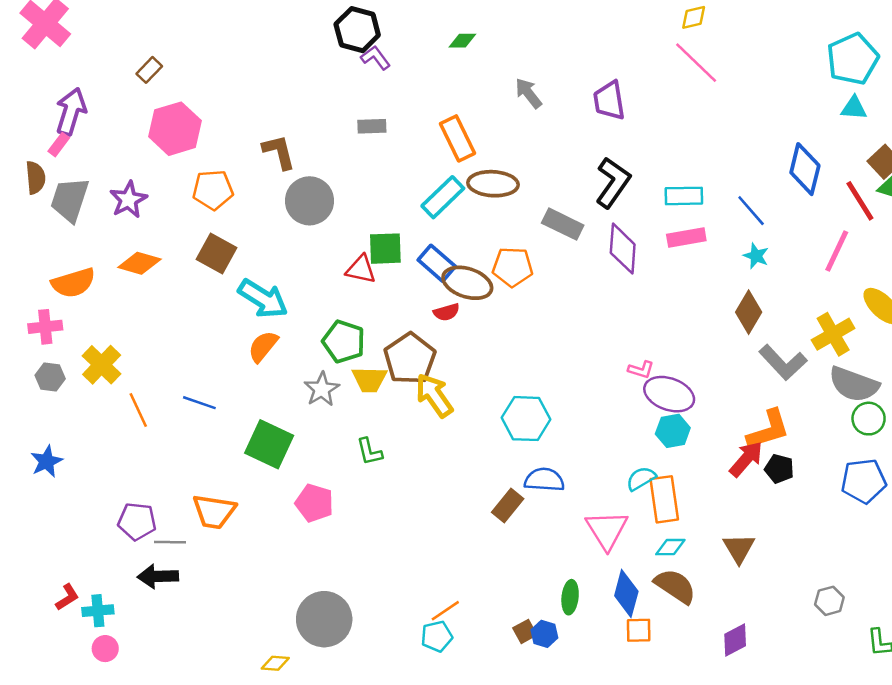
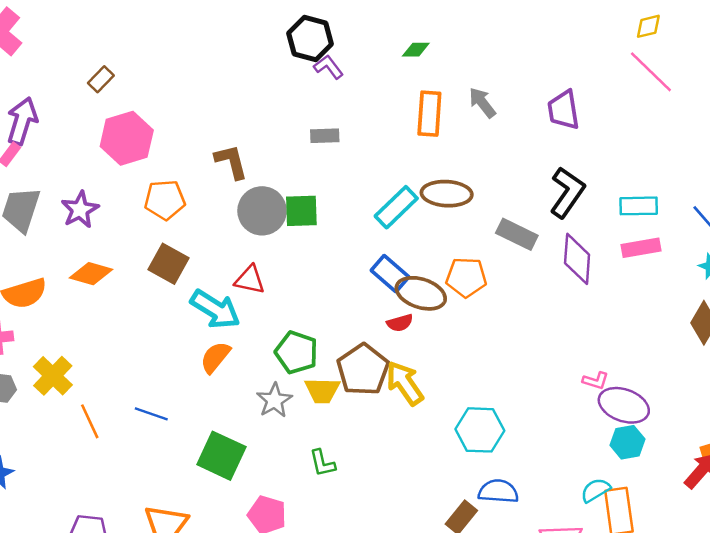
orange rectangle: (458, 138) -> (429, 114), moved, turned 30
green square: (385, 249) -> (301, 211), moved
red triangle: (361, 269) -> (250, 280), moved
yellow arrow: (434, 395) -> (405, 383), moved

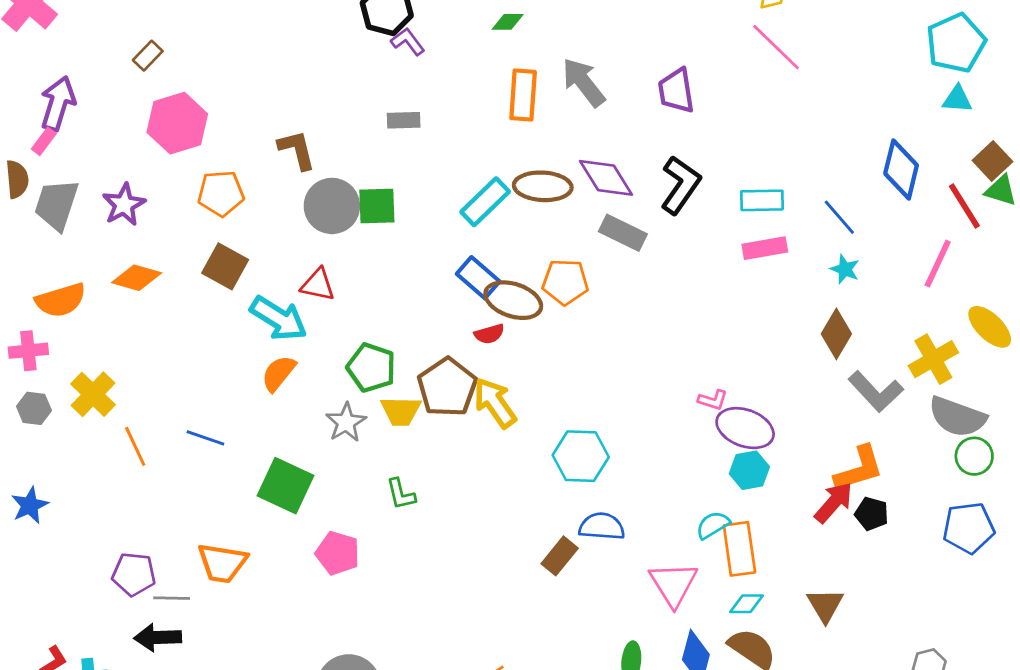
gray arrow: (482, 103) -> (583, 82), size x1.4
purple diamond: (577, 259) -> (606, 178), moved, turned -36

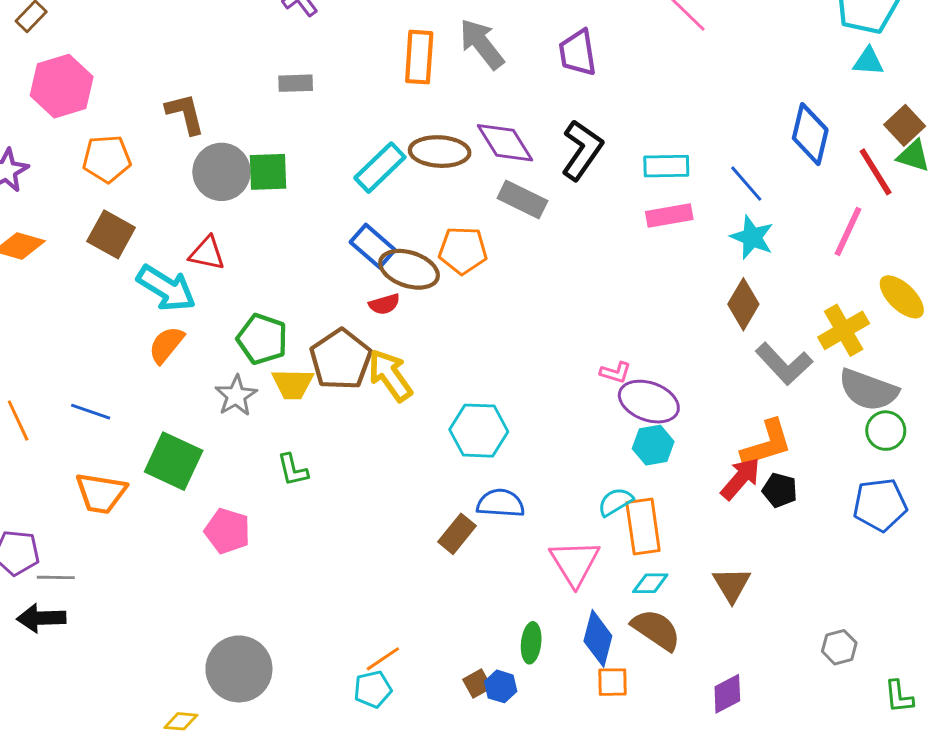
cyan star: (845, 269) -> (752, 237), size x1.4
orange trapezoid: (222, 563) -> (101, 493), moved

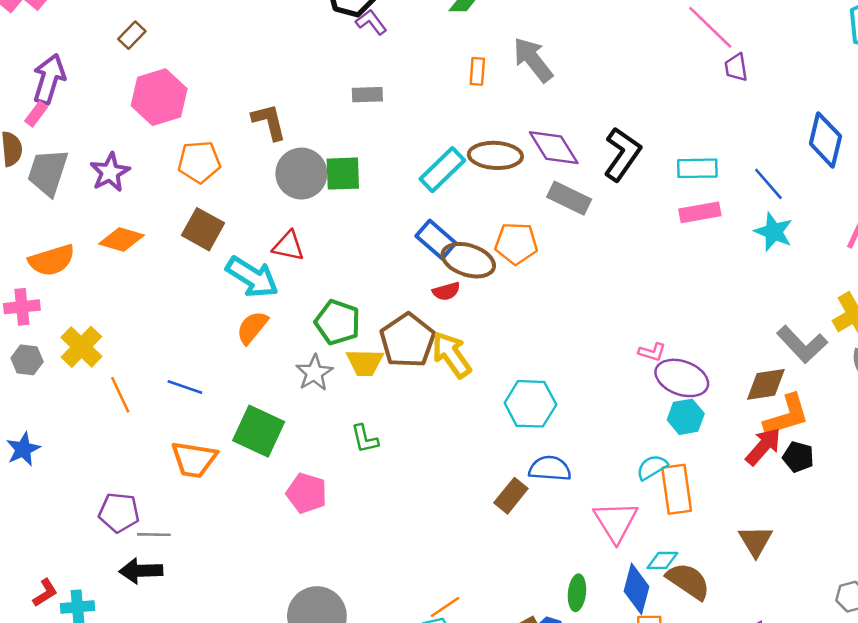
purple trapezoid: (578, 53) -> (736, 67), moved, size x0.7
orange rectangle: (419, 57) -> (477, 71), size x0.6
brown diamond: (743, 304) -> (766, 384), moved, turned 51
cyan diamond: (650, 583) -> (662, 560), moved

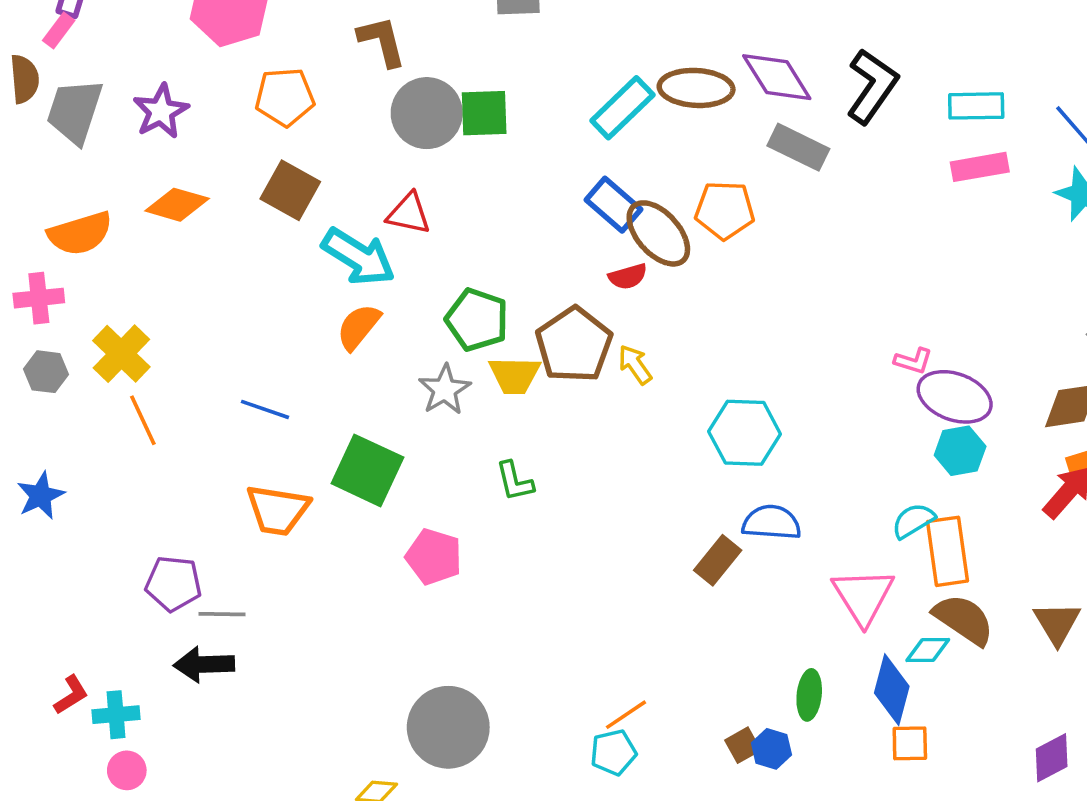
brown ellipse: (468, 260) -> (658, 233), turned 30
yellow arrow: (451, 355) -> (635, 365), size x0.6
orange line: (120, 395) -> (143, 420), moved
brown semicircle: (688, 581) -> (964, 620), moved

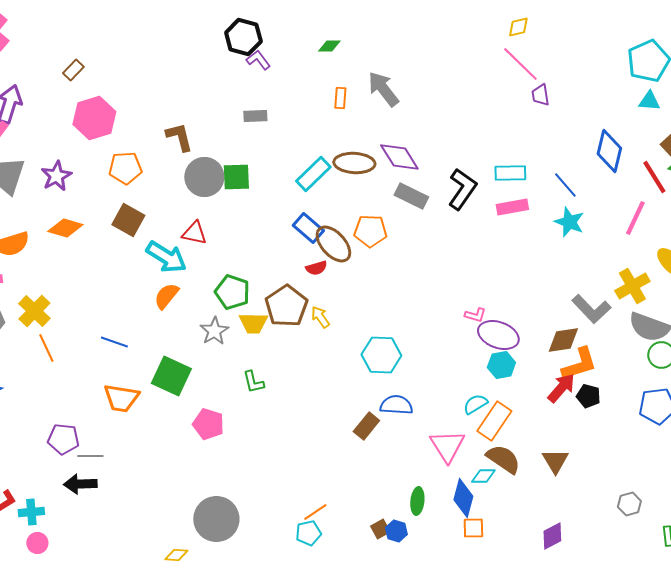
black L-shape: (872, 86) -> (462, 189), moved
orange rectangle: (947, 551) -> (494, 421), turned 42

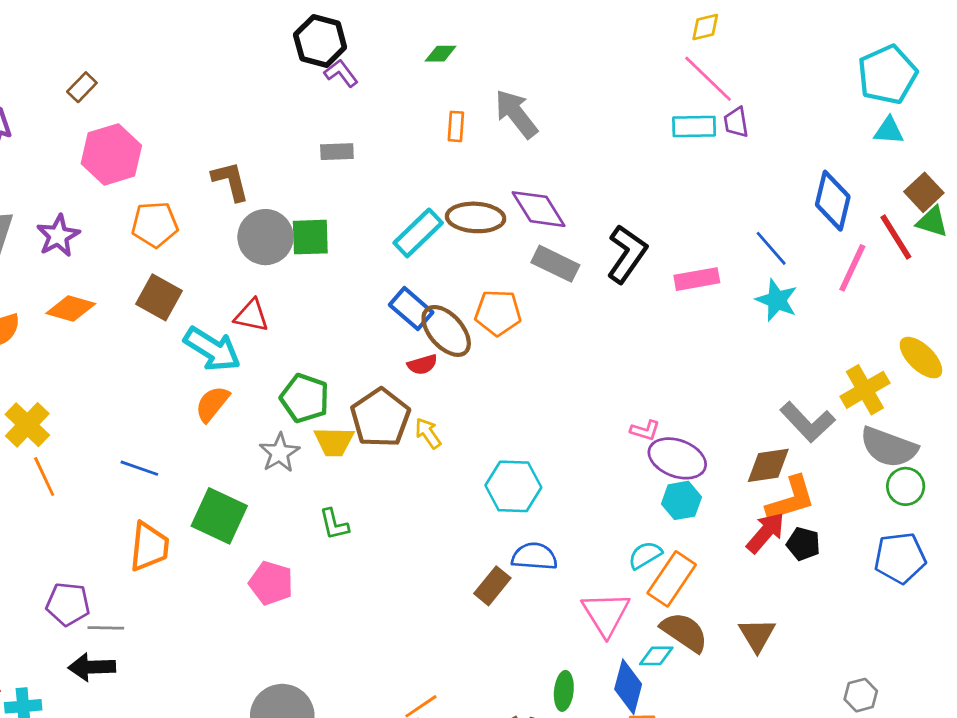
cyan rectangle: (510, 173) -> (694, 126), moved
pink line: (635, 218) -> (852, 268), moved
orange trapezoid: (121, 398) -> (149, 547), turned -93

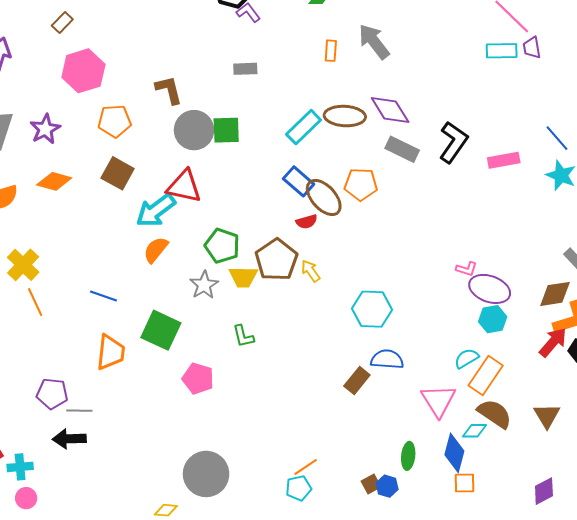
red triangle: (251, 316) -> (184, 186), size x1.4
cyan arrow: (212, 349) -> (156, 211), turned 111

